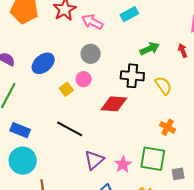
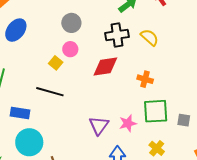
blue ellipse: (43, 63) -> (16, 30), moved
orange cross: (168, 127) -> (145, 79), moved
black line: (70, 129) -> (50, 92), moved
pink star: (123, 164) -> (128, 123), turned 30
gray square: (178, 174) -> (184, 120), turned 32

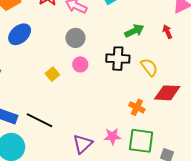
pink circle: (70, 49) -> (80, 64), moved
red diamond: (105, 66) -> (167, 93), moved
black line: (50, 92) -> (39, 120), moved
pink star: (128, 123) -> (112, 136), moved

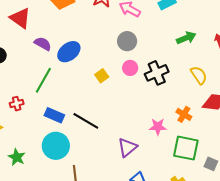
blue ellipse: (20, 34) -> (69, 52), moved
black cross: (118, 59) -> (157, 73), moved, turned -30
pink star: (112, 136) -> (158, 127), moved

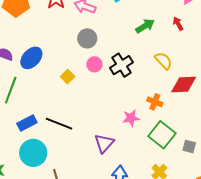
blue rectangle: (54, 115) -> (27, 123), turned -42
green square: (186, 148) -> (162, 135), turned 36

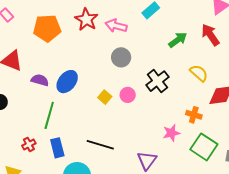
red arrow: (178, 24) -> (210, 35), size x1.6
pink circle: (94, 64) -> (128, 95), moved
blue rectangle: (27, 123) -> (57, 148), moved, turned -72

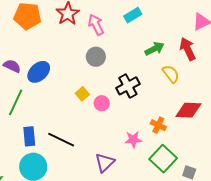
pink arrow: (116, 26) -> (96, 25), turned 40
yellow semicircle: (199, 73) -> (171, 74), moved
pink circle: (128, 95) -> (102, 103), moved
yellow square: (105, 97) -> (82, 94), moved
blue rectangle: (57, 148) -> (29, 136), moved

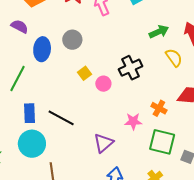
gray circle: (96, 57) -> (72, 40), moved
purple semicircle: (12, 66) -> (20, 26), moved
blue ellipse: (39, 72) -> (42, 49), turned -45
green square: (163, 159) -> (162, 142), turned -32

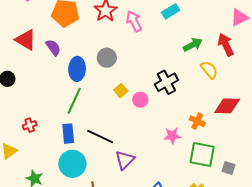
purple semicircle: (20, 26) -> (53, 47), turned 30
green line: (17, 79) -> (74, 101), moved
purple triangle: (104, 143) -> (125, 160), moved

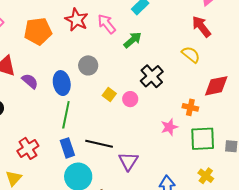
green arrow: (193, 45) -> (133, 40), moved
purple semicircle: (53, 47) -> (30, 81), moved
red cross: (30, 125) -> (28, 148), size x1.5

